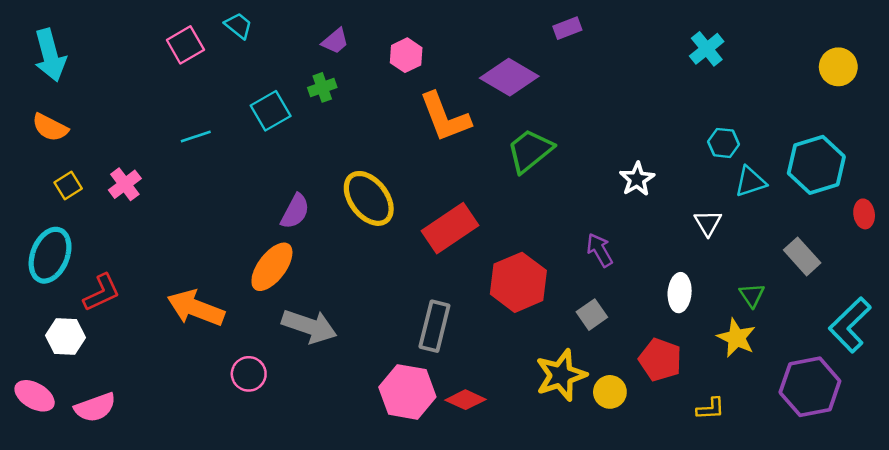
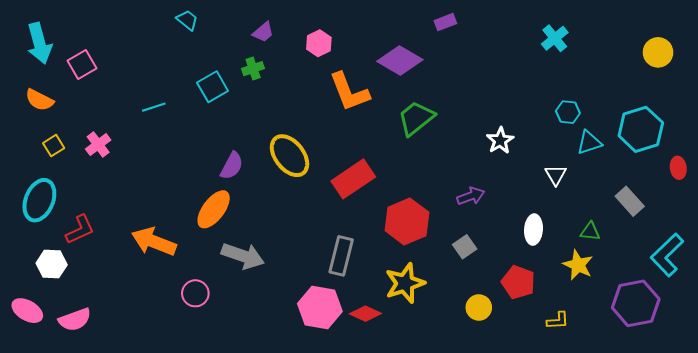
pink square: (185, 45) -> (82, 65), moved
purple arrow: (600, 250) -> (471, 196), turned 100
green triangle: (752, 295) -> (590, 232), turned -50
yellow star: (561, 375) -> (405, 283), moved

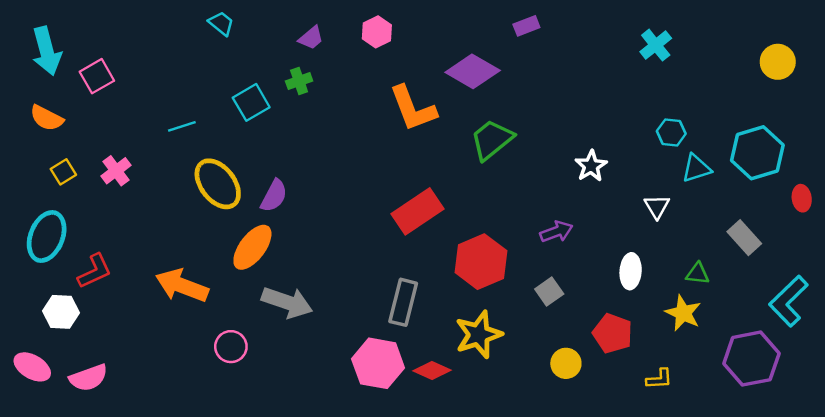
pink hexagon: (319, 43) -> (377, 32), moved
yellow ellipse: (290, 156) -> (218, 184), moved

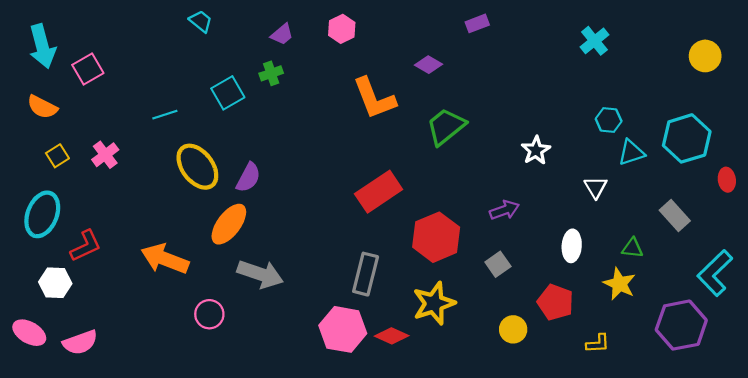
purple diamond: (473, 71) -> (428, 65), size x0.6

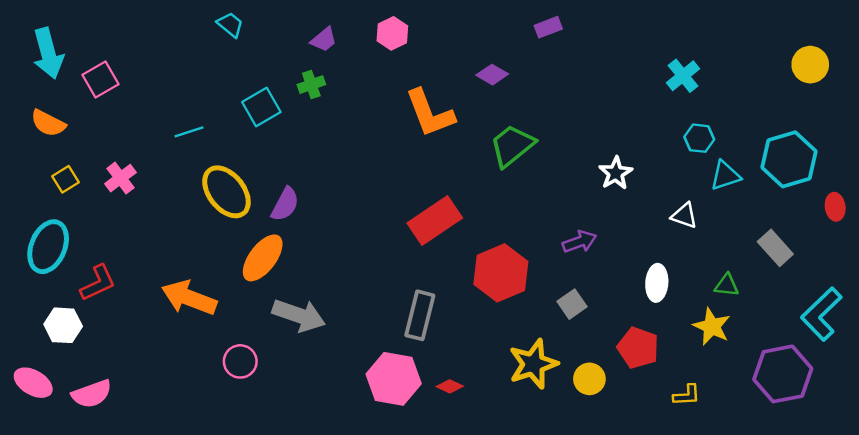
cyan cross: (594, 41) -> (683, 76), moved
white triangle: (596, 187) -> (684, 216), turned -40
yellow star: (434, 303) -> (533, 364), moved
red diamond: (392, 336) -> (450, 386), size x0.7

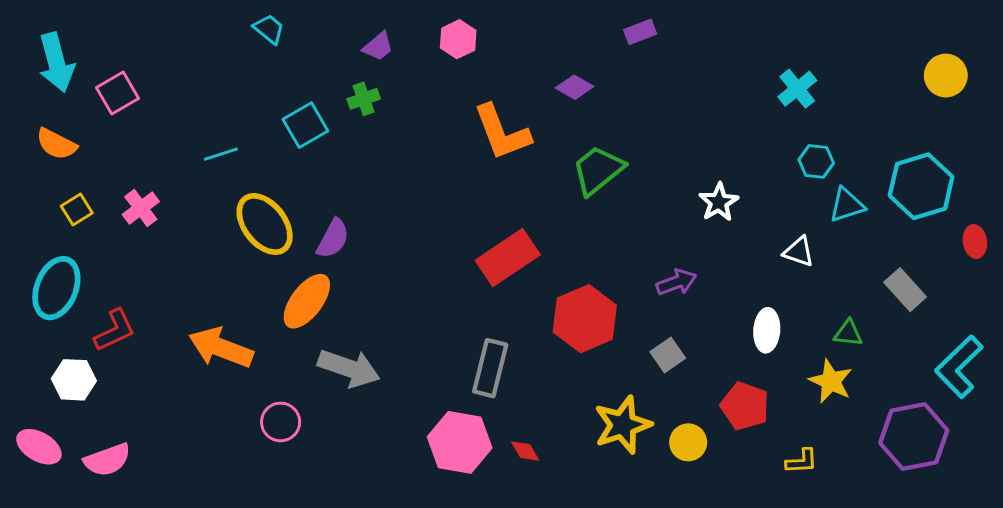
red diamond: (450, 386) -> (525, 451), turned 35

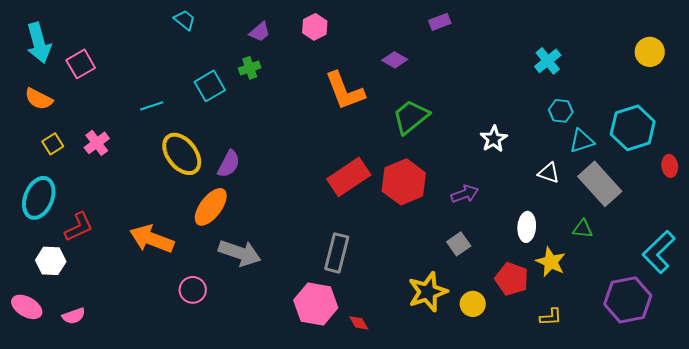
gray rectangle: (905, 290) -> (600, 184), moved, size x1.5
red hexagon: (585, 319) -> (404, 182), moved
yellow star: (831, 381) -> (551, 262), moved
red diamond: (525, 451) -> (359, 323), moved
pink semicircle: (107, 460) -> (74, 316), size x0.7

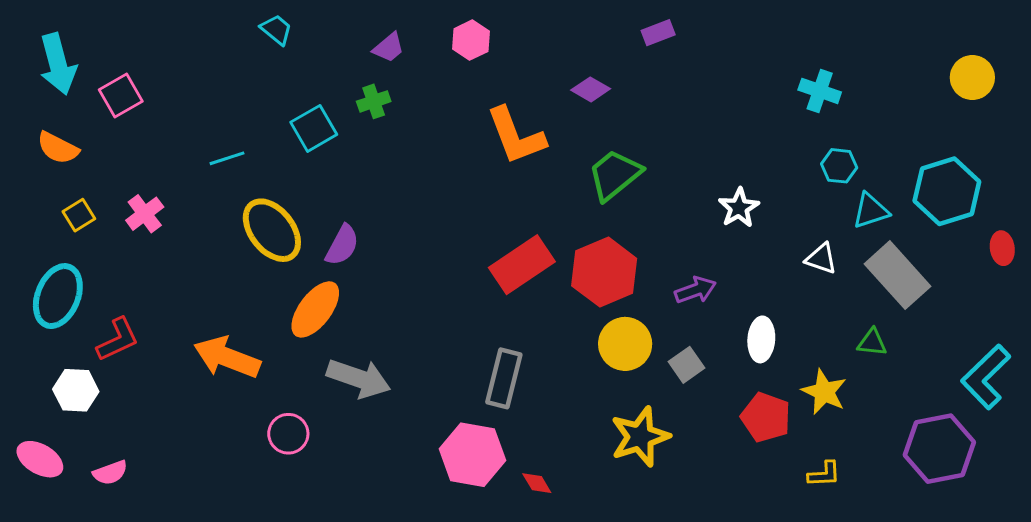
cyan cross: (548, 61) -> (820, 91), turned -32
white ellipse: (527, 227) -> (761, 339), moved
yellow circle: (473, 304) -> (625, 344), moved, size x1.4

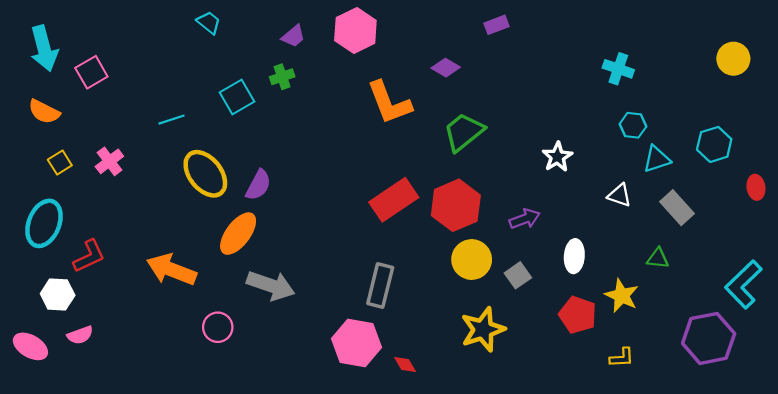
pink hexagon: (471, 40) -> (355, 30), size x1.5
cyan hexagon: (947, 191) -> (714, 144), size x0.7
gray rectangle: (898, 275) -> (677, 208), size x0.7
pink semicircle: (110, 473) -> (80, 335), moved

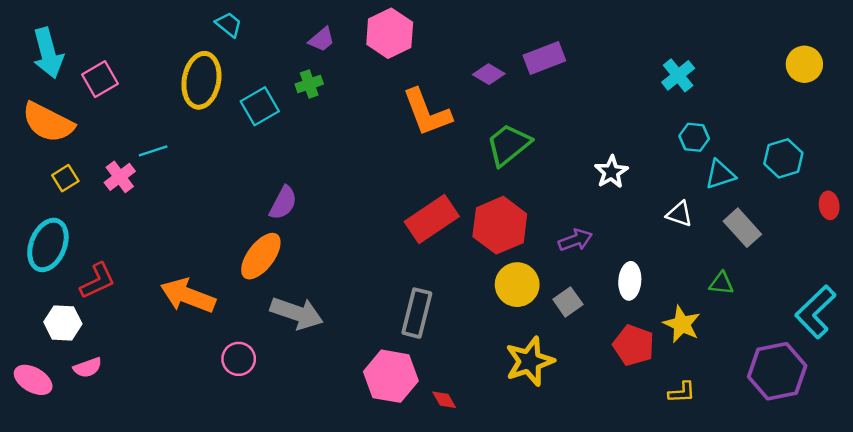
purple rectangle: (496, 25) -> (544, 58), moved, size x1.5
cyan cross: (618, 69) -> (678, 75), turned 32
orange semicircle: (44, 112) -> (48, 122), size x1.5
cyan line: (171, 120) -> (153, 151), moved
yellow ellipse: (205, 174) -> (201, 80), moved, turned 48

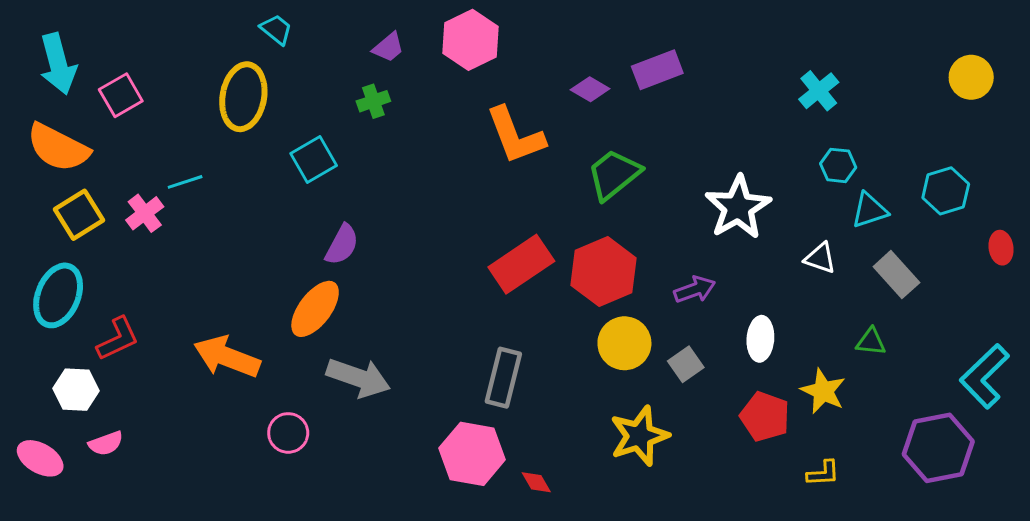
cyan square: (260, 106) -> (314, 159), moved
white star: (611, 172) -> (738, 207), size x1.6
yellow square: (65, 178) -> (79, 215), size x1.5

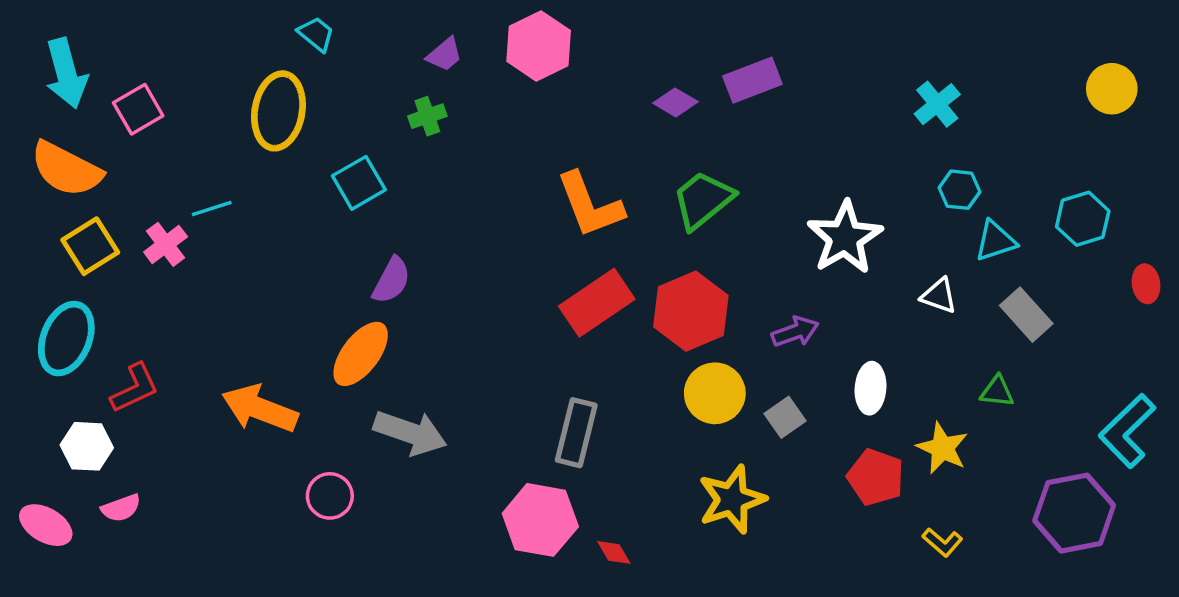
orange L-shape: (515, 136) -> (590, 205), moved
yellow L-shape: (823, 473) -> (942, 542), turned 44

